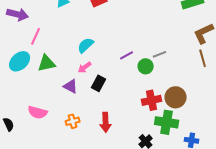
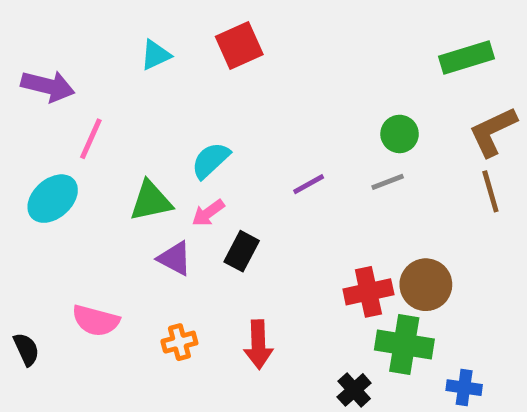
green triangle: (47, 63) -> (151, 201), moved
green circle: (146, 66) -> (400, 134), moved

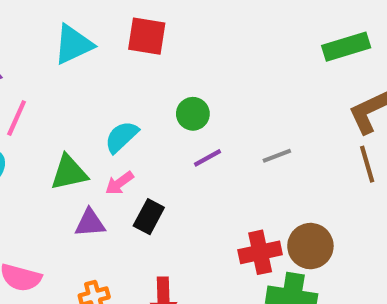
red square: (239, 45) -> (147, 36), turned 33
cyan triangle: (156, 55) -> (73, 44), size x1.5
green circle: (400, 134) -> (193, 114), moved
purple triangle: (175, 258) -> (90, 223), turned -32

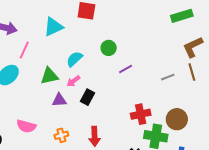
cyan triangle: (73, 44) -> (53, 27), moved
gray line: (277, 156) -> (168, 77), moved
purple line: (208, 158) -> (126, 69), moved
brown circle: (310, 246) -> (177, 119), moved

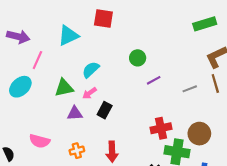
green circle: (109, 48) -> (138, 58), moved
purple line: (126, 69) -> (154, 80), moved

